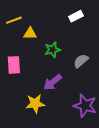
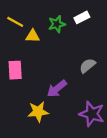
yellow line: (14, 20) -> (15, 22), turned 49
green star: (53, 50) -> (57, 24), moved

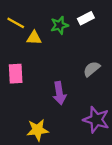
purple arrow: (57, 89) -> (59, 93), turned -60
yellow star: (38, 112) -> (38, 130), moved

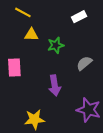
yellow line: (16, 23) -> (23, 12), moved
green star: (59, 25) -> (56, 45), moved

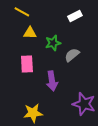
gray semicircle: (84, 63) -> (72, 55), moved
pink rectangle: (14, 67) -> (27, 64), moved

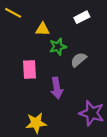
yellow line: (22, 12) -> (13, 13), moved
yellow triangle: (30, 33) -> (43, 29), moved

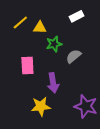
yellow line: (13, 13) -> (20, 22), moved, turned -70
yellow star: (36, 123) -> (41, 106), moved

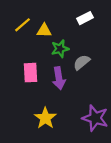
purple arrow: (53, 83) -> (59, 78), moved
yellow star: (41, 106) -> (45, 118), turned -30

